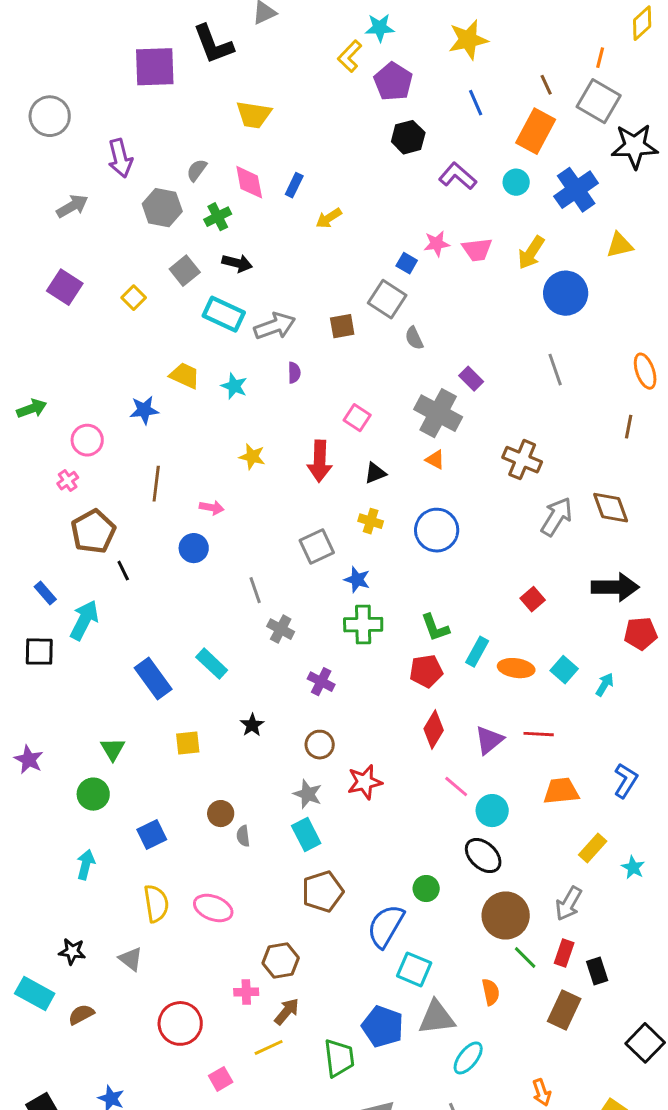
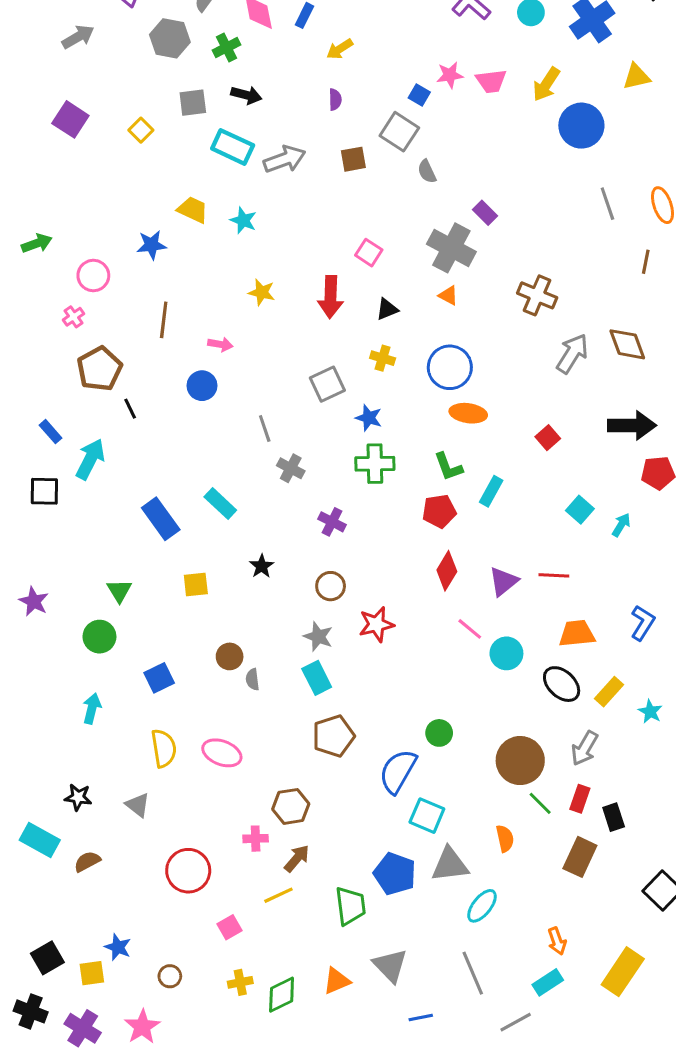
gray square: (185, 271) -> (193, 103), turned 32
gray line: (555, 370) -> (607, 204), moved
purple semicircle: (294, 373) -> (335, 100), moved
orange ellipse: (516, 668) -> (468, 413), moved
black ellipse: (483, 856) -> (562, 684), moved

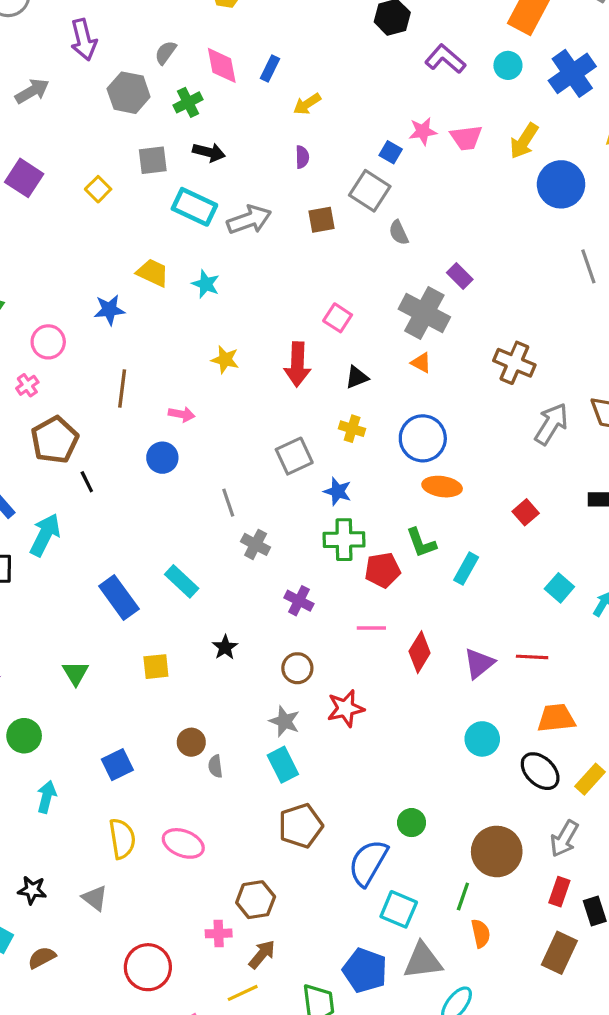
red pentagon: (439, 511) -> (383, 570), moved
pink line: (470, 629) -> (371, 628), moved, turned -40
green circle: (99, 637) -> (24, 736), moved
green line: (540, 803) -> (463, 896), moved, turned 64

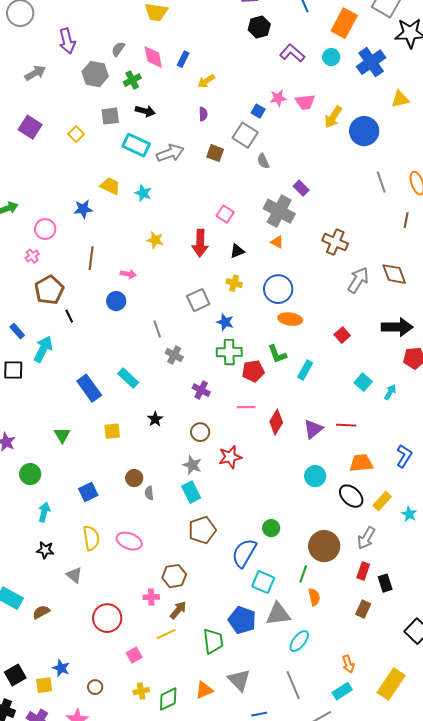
yellow arrow: (524, 141) -> (333, 117), moved
brown square: (321, 220) -> (215, 153), turned 30
black star: (32, 890) -> (45, 550), moved
brown rectangle: (559, 953) -> (363, 609), size x0.7

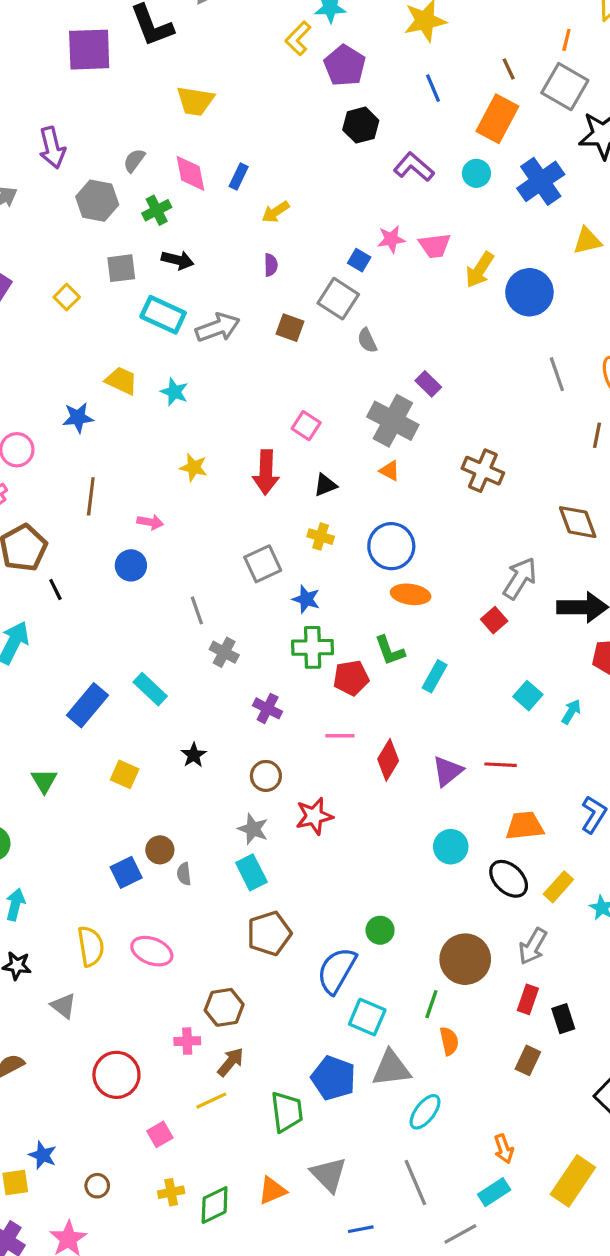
gray arrow: (358, 280) -> (520, 578), moved
blue rectangle: (89, 388) -> (88, 705), turned 76
yellow square: (112, 431) -> (125, 774), turned 30
blue square: (88, 492) -> (126, 872), moved

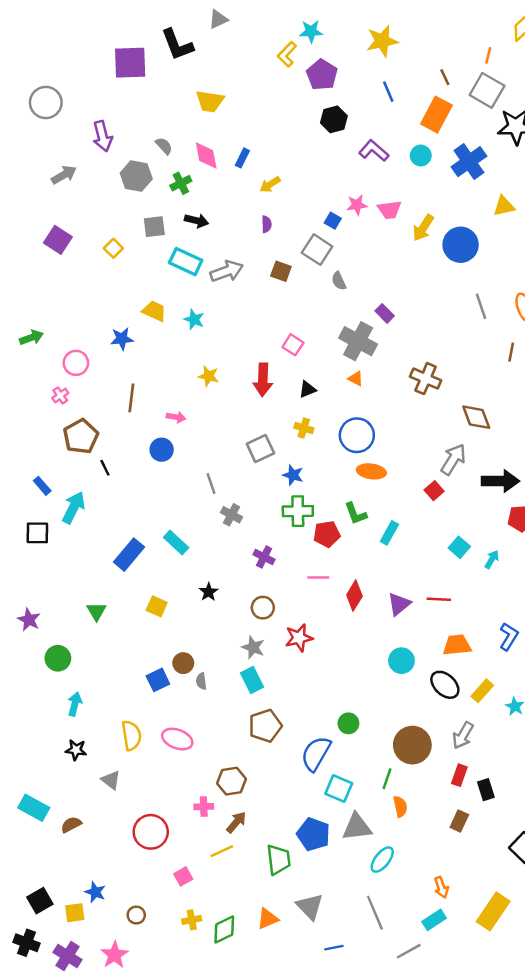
gray semicircle: (134, 160) -> (164, 146), turned 102
brown diamond: (578, 522) -> (476, 417), moved

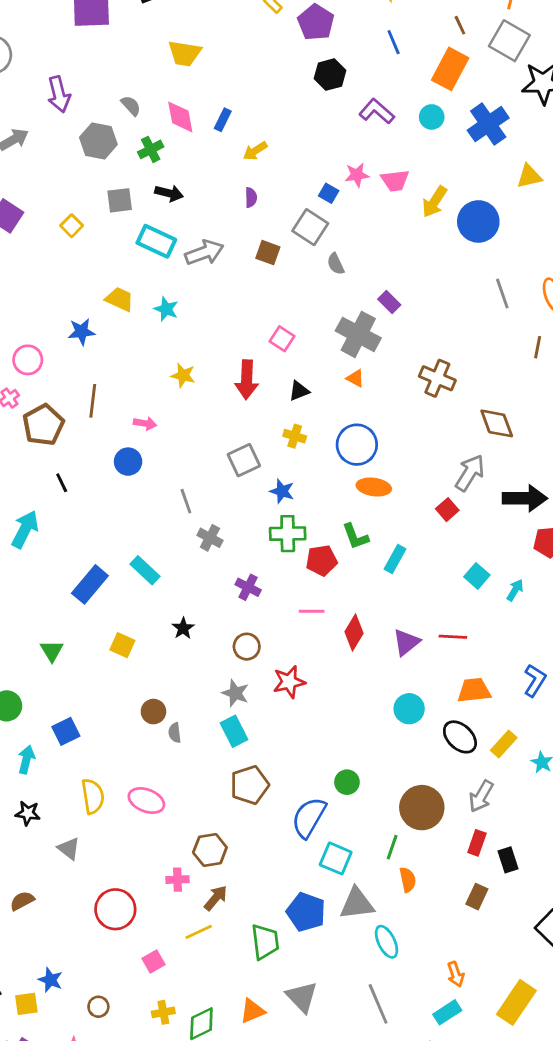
brown pentagon: (81, 436) -> (43, 425), moved
blue square: (158, 680) -> (66, 731), moved
cyan ellipse: (382, 860) -> (387, 942), turned -64

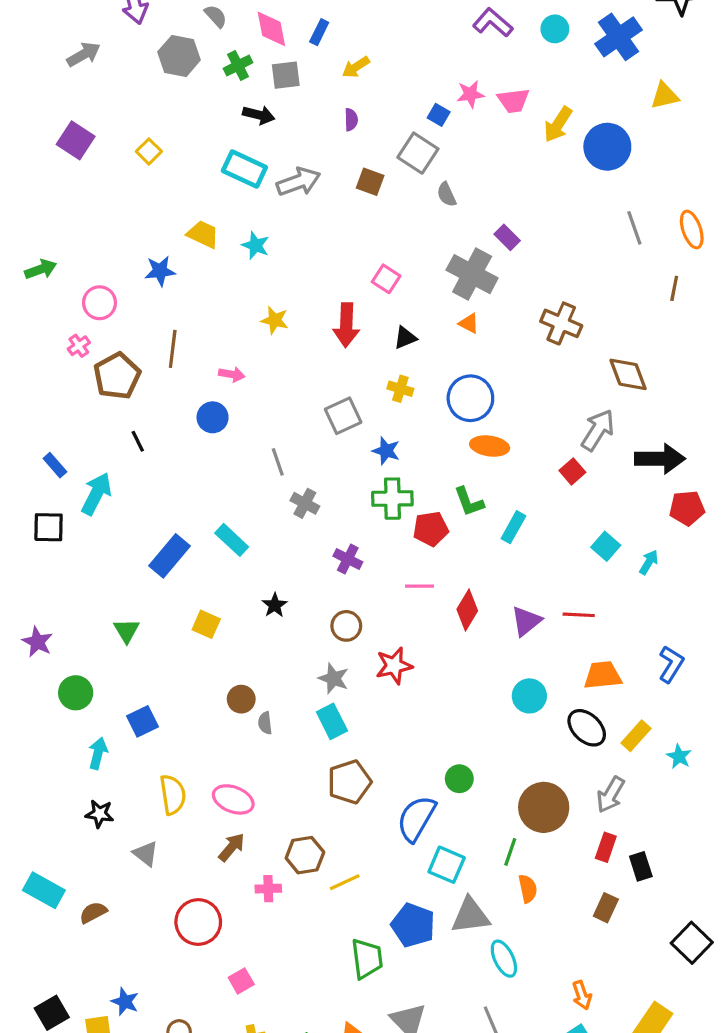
gray square: (120, 200) -> (286, 75), moved
brown arrow: (216, 898) -> (232, 847), moved
yellow line: (199, 932) -> (345, 882), moved

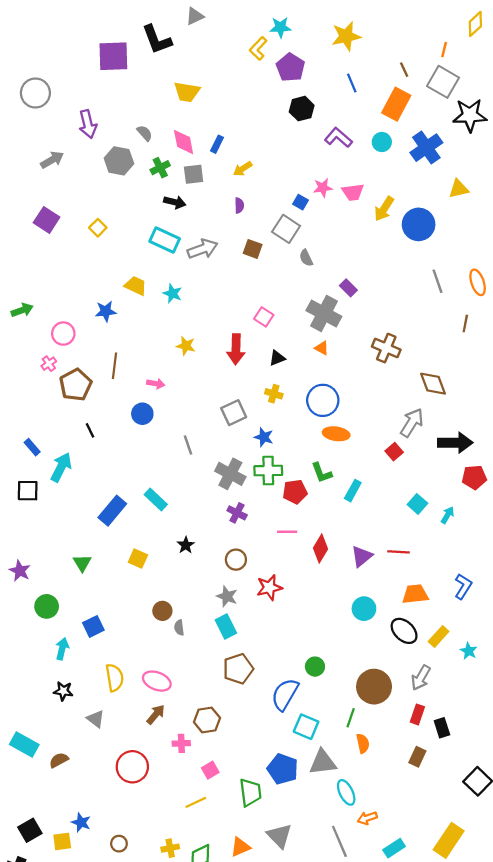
gray cross: (305, 503) -> (230, 474), moved, size x1.5
yellow line: (345, 882) -> (196, 802), moved
pink square: (241, 981) -> (210, 770), moved
orange arrow: (582, 995) -> (367, 818), moved, turned 90

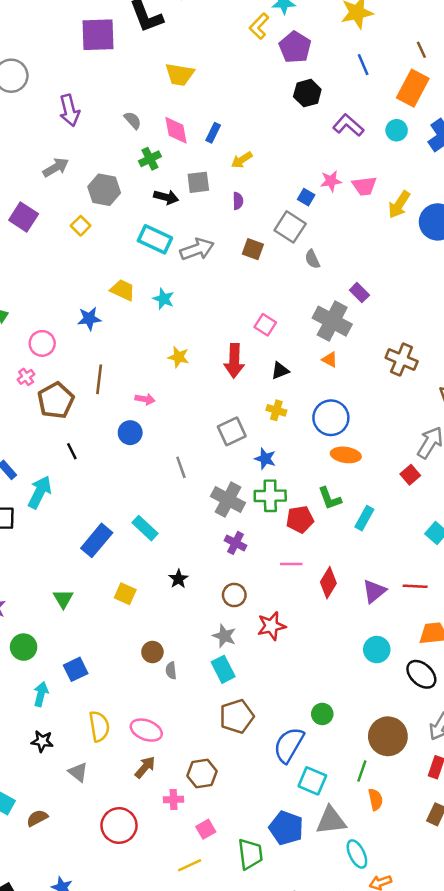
gray arrow: (52, 160) -> (56, 167), moved
gray hexagon: (119, 161) -> (104, 190), moved
gray square: (194, 174) -> (198, 182), moved

